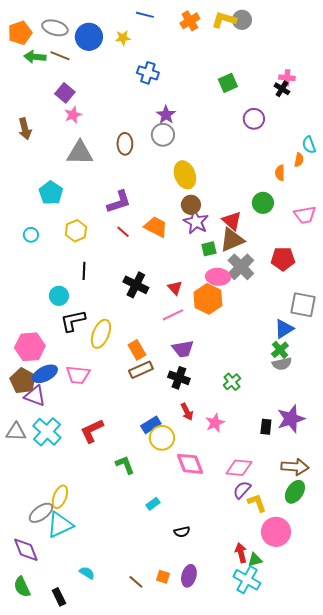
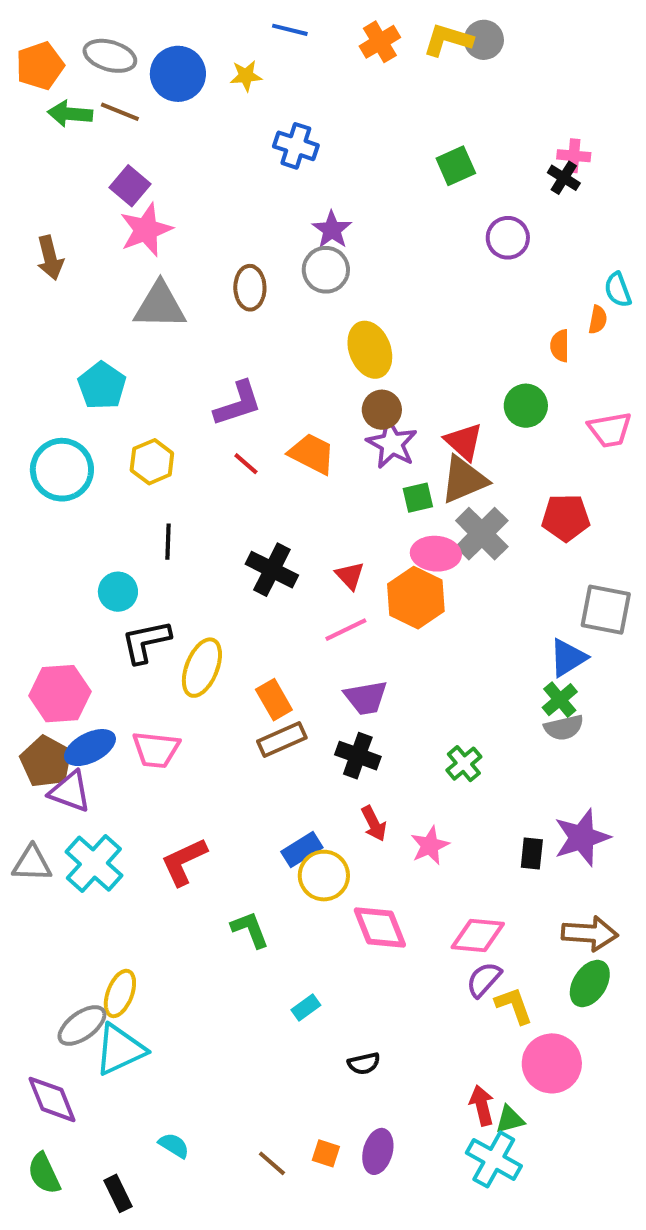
pink star: (73, 115) -> (146, 230), size x1.5
cyan circle: (31, 235) -> (62, 470), size x2.0

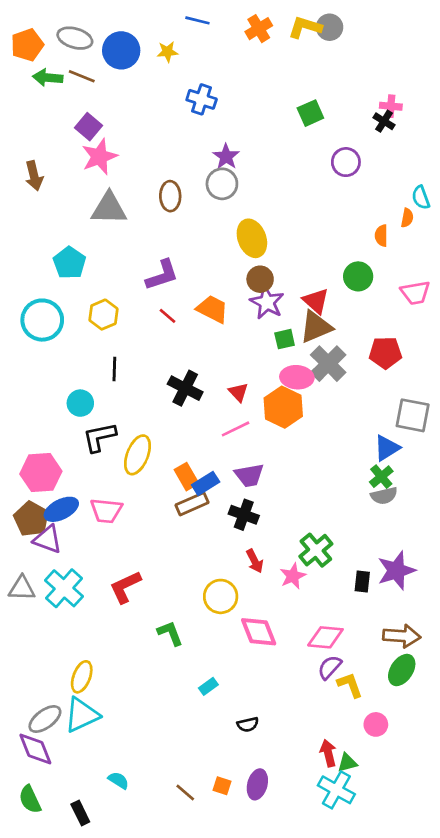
green cross: (464, 764) -> (316, 550), moved, size x1.4
blue rectangle: (302, 850) -> (206, 483), moved
gray ellipse: (82, 1025) -> (45, 719), moved
pink circle: (552, 1063) -> (376, 724), size x0.6

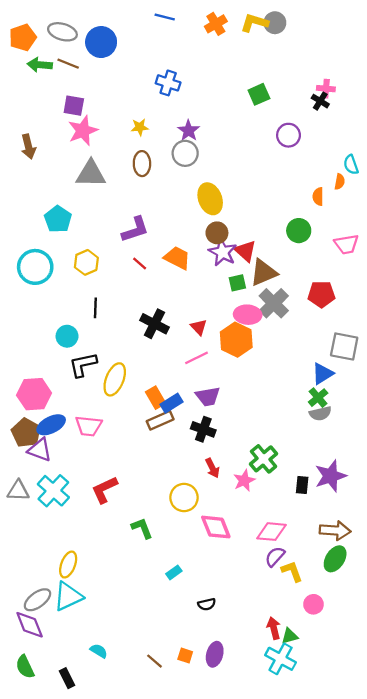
yellow star: (167, 52) -> (140, 127), moved
purple square: (89, 127) -> (74, 106), turned -30
red triangle: (316, 301) -> (245, 251), moved

